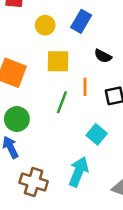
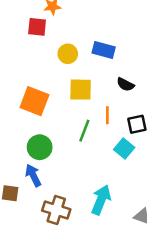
blue rectangle: (81, 21) -> (104, 50), turned 75
cyan square: (97, 134) -> (124, 149), moved

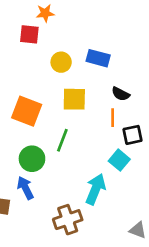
orange line: (107, 115) -> (113, 118), moved
green line: (84, 131) -> (62, 140), moved
cyan arrow: (101, 200) -> (95, 189), moved
brown cross: (56, 210) -> (68, 220), moved, turned -36

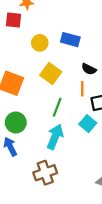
yellow square: (74, 99) -> (51, 73), turned 35
green line: (62, 140) -> (57, 107), moved
cyan arrow: (95, 189) -> (55, 137), moved

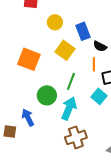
blue rectangle: (70, 40) -> (83, 31), moved, turned 54
green circle: (16, 123) -> (47, 95), moved
brown cross: (45, 173) -> (76, 137), moved

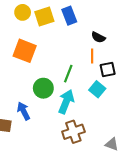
yellow circle: (55, 22) -> (23, 12), moved
blue rectangle: (83, 31) -> (69, 16), moved
yellow square: (65, 50) -> (44, 17), moved, turned 36

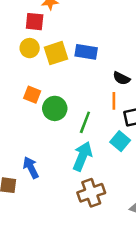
blue rectangle: (69, 16) -> (86, 52), turned -60
orange square: (25, 51) -> (32, 95), size x0.6
green circle: (43, 88) -> (55, 108), moved

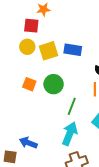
green circle: (55, 108) -> (54, 84), moved
blue arrow: (31, 168) -> (28, 143), turned -42

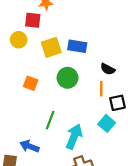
yellow circle: (27, 47) -> (19, 40), moved
green circle: (54, 84) -> (68, 78), moved
green line: (72, 106) -> (50, 120), moved

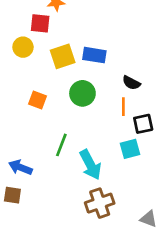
cyan square: (107, 123) -> (130, 149), turned 35
cyan arrow: (74, 136) -> (90, 165), turned 130
blue arrow: (29, 146) -> (20, 167), moved

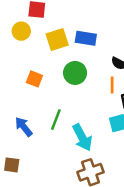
blue arrow: (20, 167) -> (24, 127), moved, turned 30

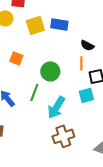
green circle: (75, 73) -> (50, 71), moved
cyan arrow: (82, 137) -> (56, 107), turned 60

